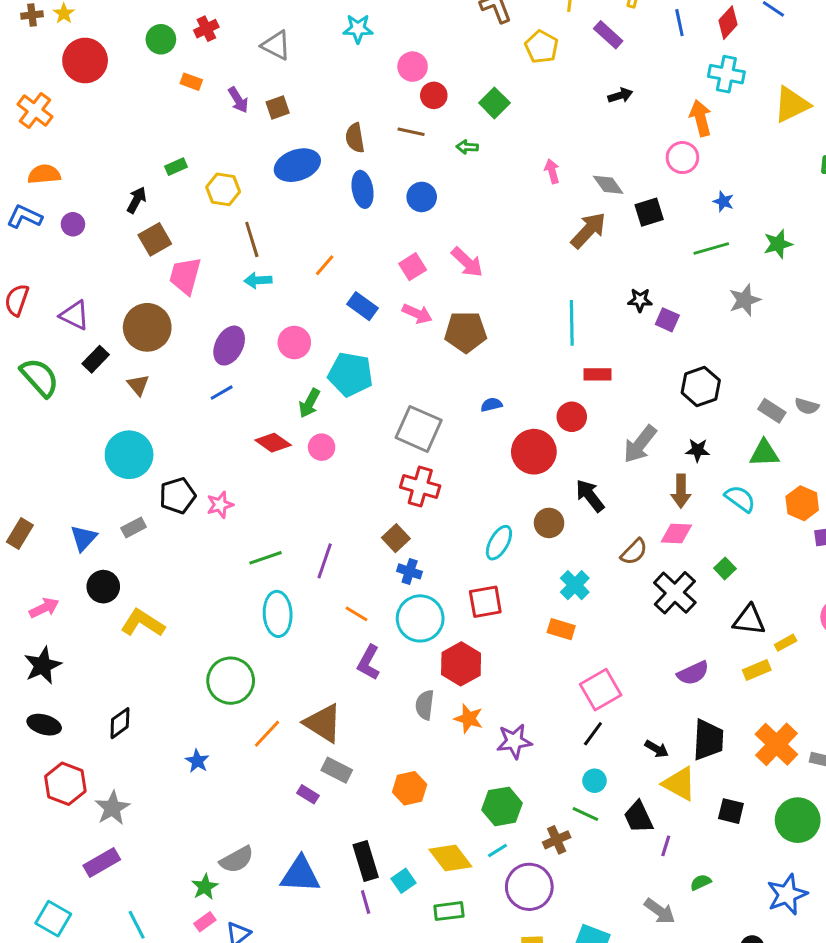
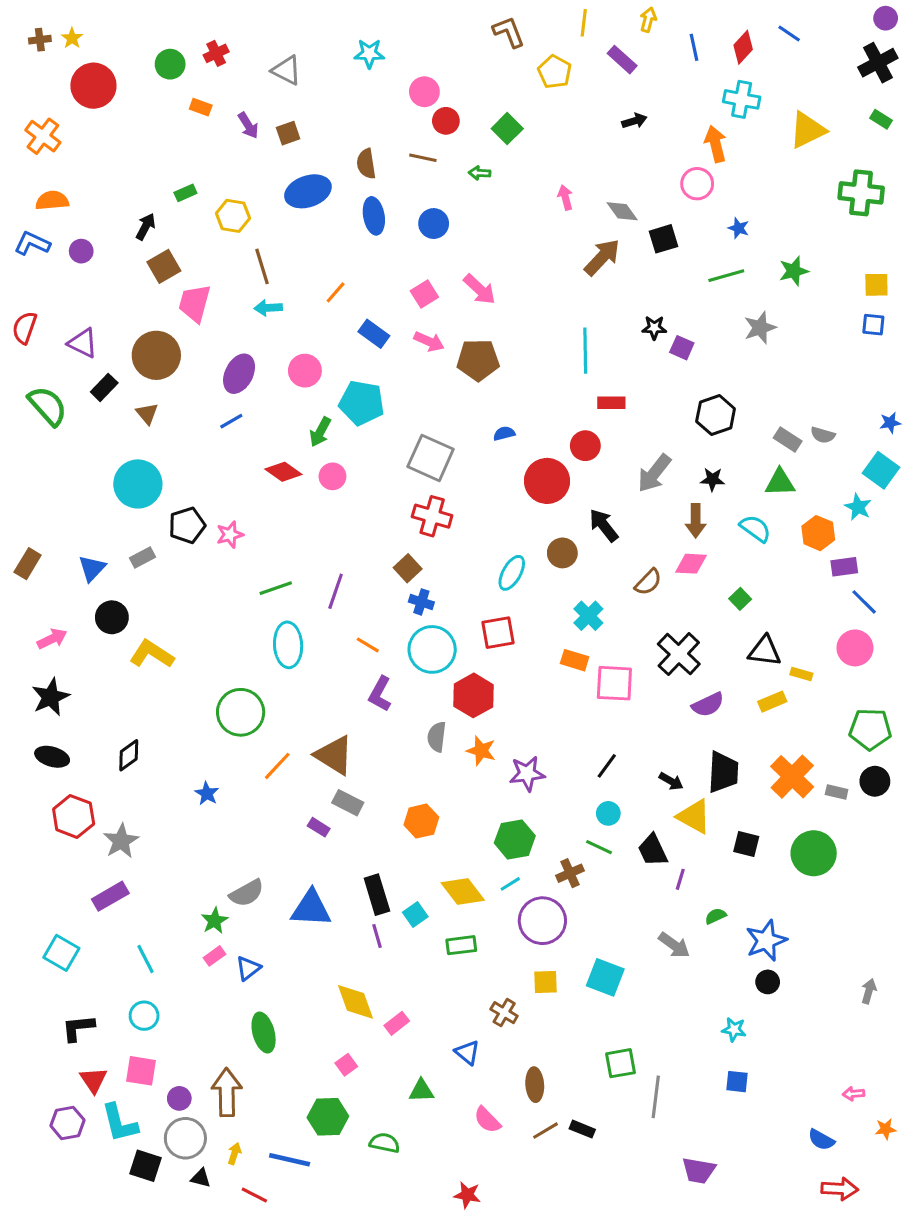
black cross: (675, 593) -> (679, 654), moved
yellow rectangle: (786, 643) -> (801, 674), turned 45
pink square: (601, 690) -> (614, 683), moved, turned 33
blue star: (787, 894) -> (766, 941), moved

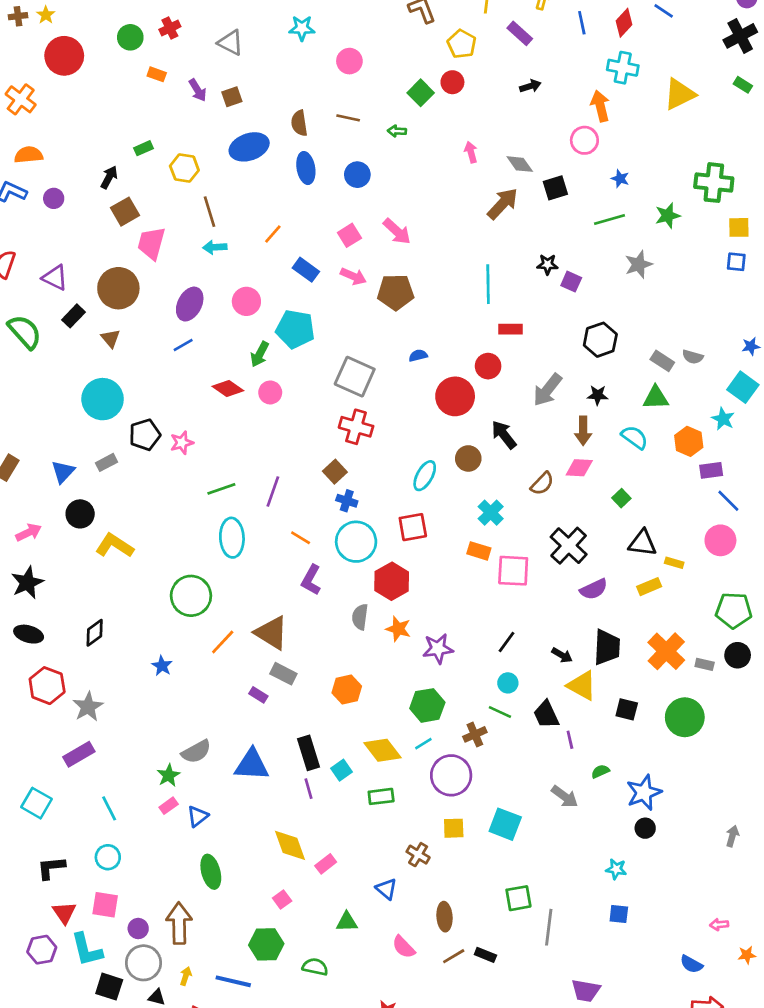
red circle: (446, 121) -> (452, 82), moved
green cross: (861, 193) -> (714, 183), moved
purple line: (680, 879) -> (570, 740), turned -30

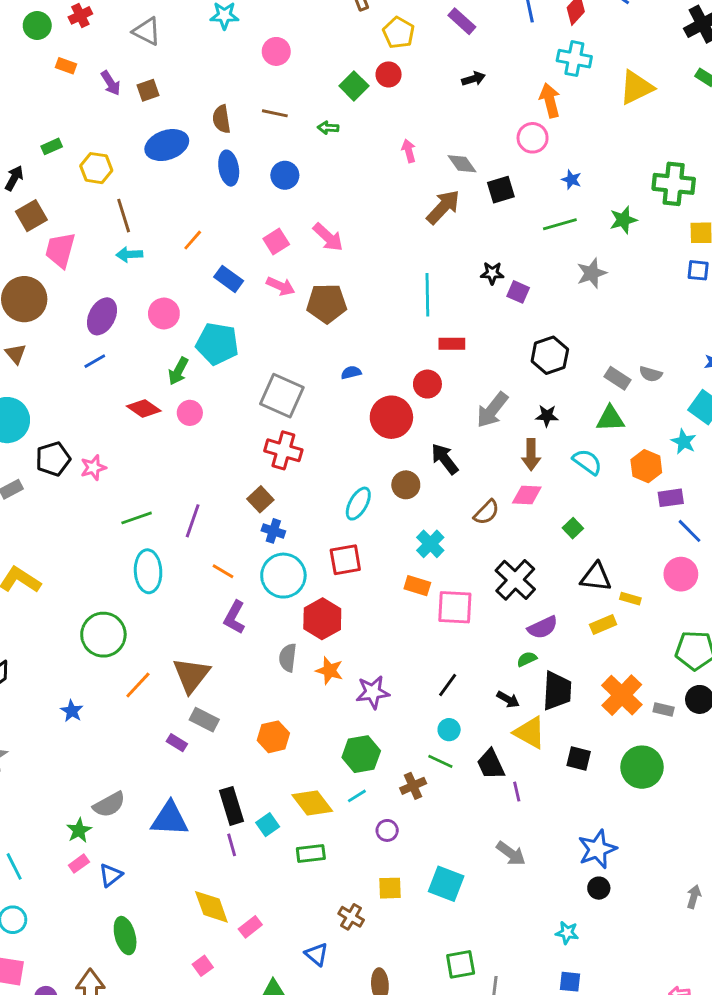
brown triangle: (272, 633) -> (191, 675), turned 36
green semicircle: (600, 771) -> (527, 659), moved
purple circle: (451, 775) -> (387, 830), size x0.5

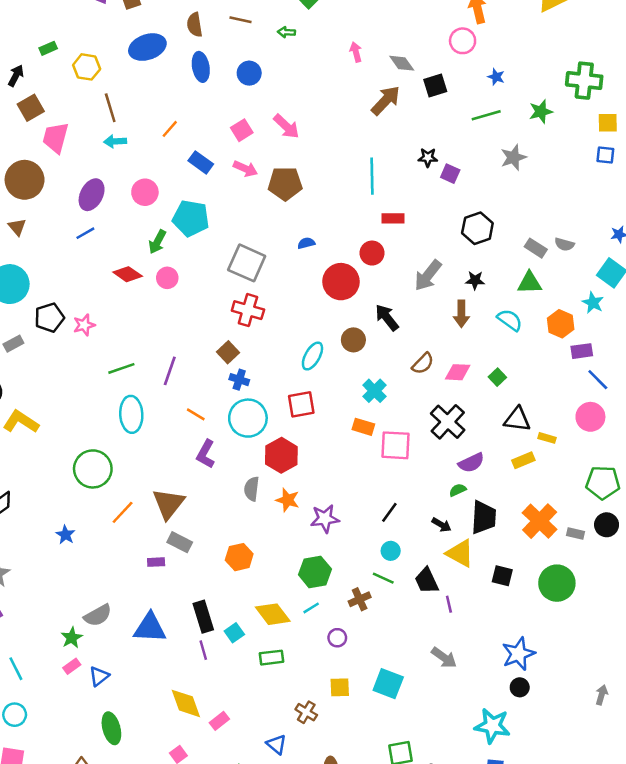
pink diamond: (527, 495) -> (458, 372), moved
purple rectangle: (177, 743) -> (156, 562), turned -35
cyan star: (567, 933) -> (492, 726), size x1.8

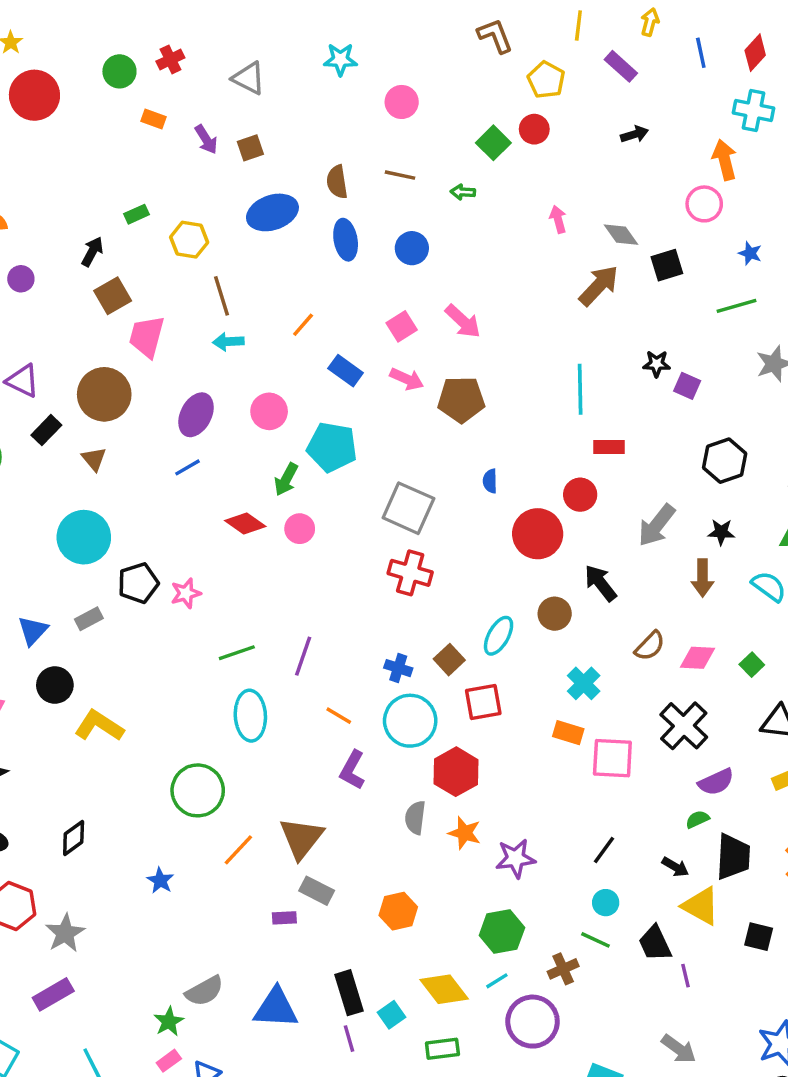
blue semicircle: (306, 243) -> (490, 481), turned -77
brown square: (228, 352) -> (449, 660), moved
purple circle: (337, 638) -> (533, 1022), size x2.0

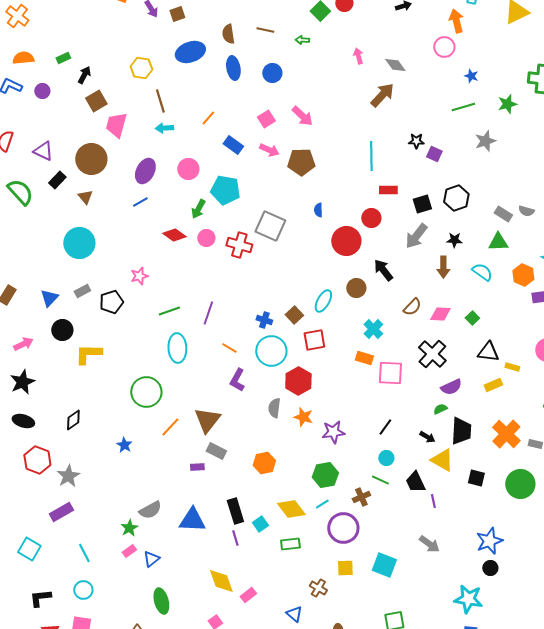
green rectangle: (136, 214) -> (63, 58), moved
black square: (667, 265) -> (422, 204), moved
red cross: (410, 573) -> (239, 245), moved
black pentagon: (138, 583) -> (111, 302), moved
yellow L-shape: (99, 726) -> (88, 354), turned -32

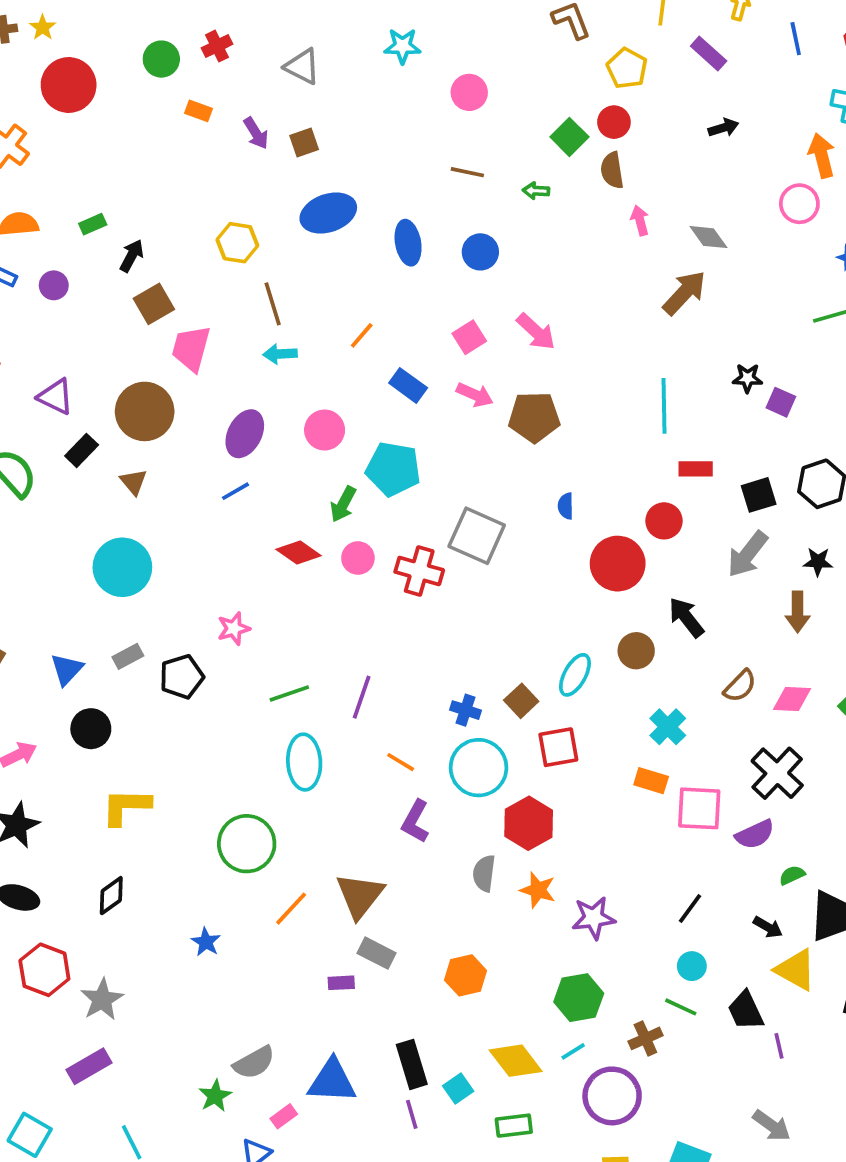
brown semicircle: (228, 34) -> (612, 170), moved
yellow L-shape: (88, 354) -> (126, 807), moved
purple semicircle: (451, 387) -> (755, 834), moved
pink rectangle: (129, 551) -> (284, 1116), moved

